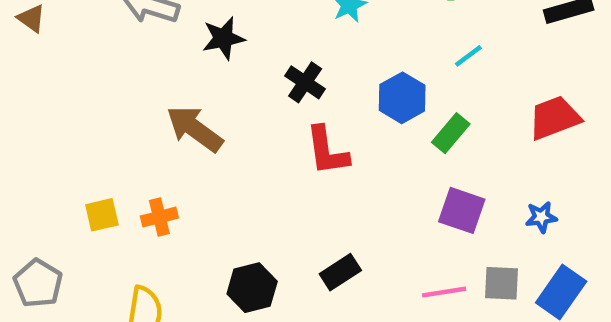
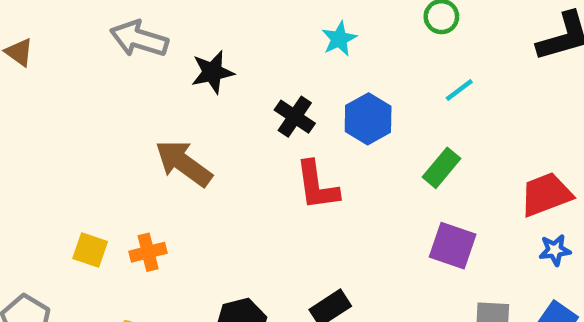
blue hexagon: (402, 98) -> (368, 119), moved
red trapezoid: (554, 118) -> (546, 194), moved
yellow square: (102, 215) -> (90, 250), turned 32
blue star: (541, 217) -> (555, 250), moved

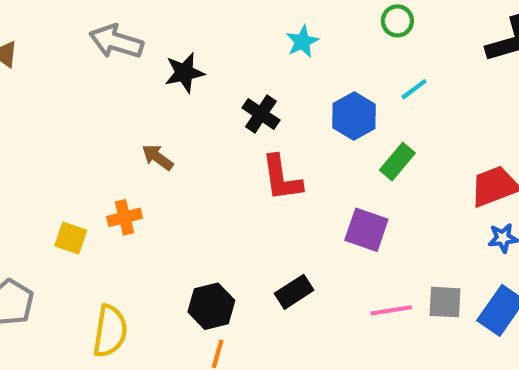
blue hexagon: (368, 119) -> (354, 116), moved
brown arrow: (184, 163) -> (158, 157), size x0.6
purple square: (453, 246) -> (366, 230), moved
orange cross: (148, 252) -> (125, 217), moved

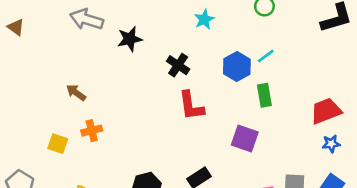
cyan line: (414, 89) -> (266, 56), moved
brown arrow: (158, 157) -> (76, 93), moved
green rectangle: (397, 162) -> (264, 95), turned -50

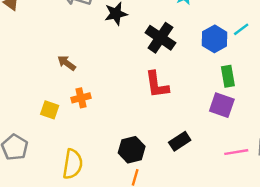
black cross: (178, 65) -> (160, 38), size x1.4
green rectangle: (264, 95) -> (228, 76), moved
red L-shape: (191, 106) -> (157, 85), moved

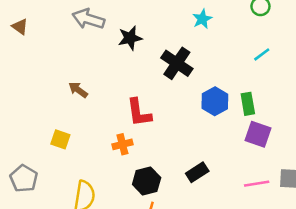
blue hexagon: (215, 39) -> (215, 101), moved
red L-shape: (157, 85) -> (139, 113), moved
orange cross: (81, 98) -> (122, 144), moved
purple square: (222, 105) -> (258, 134), moved

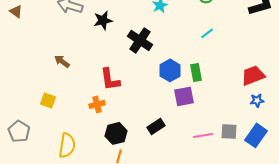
purple square: (258, 134) -> (184, 96), moved, turned -30

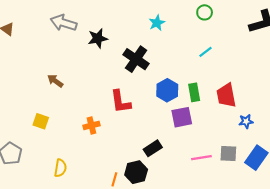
red trapezoid: (253, 75) -> (226, 95), moved, turned -80
red L-shape: (110, 79) -> (121, 102), moved
blue star: (257, 100) -> (246, 121), moved
black hexagon: (116, 133) -> (136, 172), moved
yellow semicircle: (67, 145) -> (60, 168), size x0.7

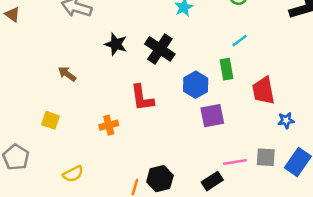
black star: (98, 38) -> (116, 44), moved, turned 30
green rectangle: (194, 92) -> (227, 69), moved
black rectangle: (153, 148) -> (212, 181), moved
yellow semicircle: (60, 168) -> (73, 174), turned 54

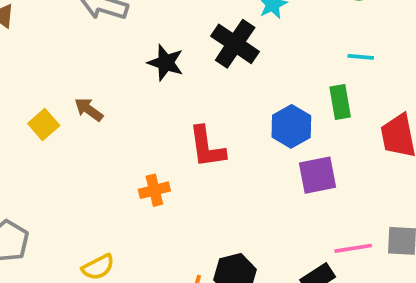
cyan line: (240, 41) -> (361, 57), turned 42
black cross: (160, 49) -> (235, 44), moved
yellow square: (50, 120) -> (44, 125), moved, turned 30

